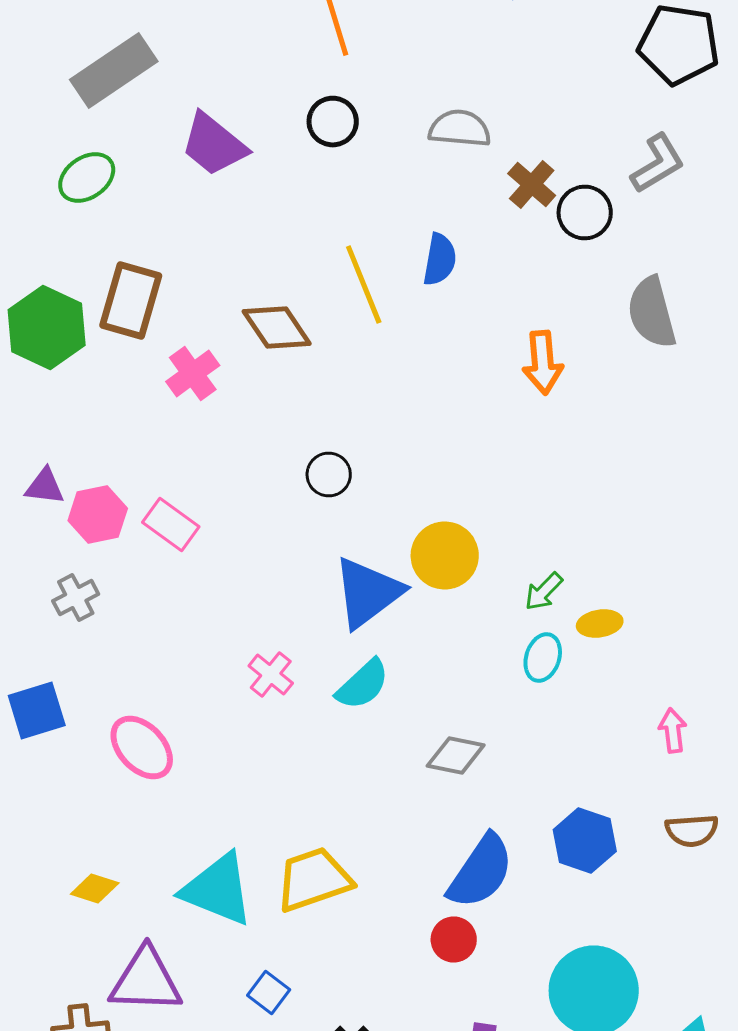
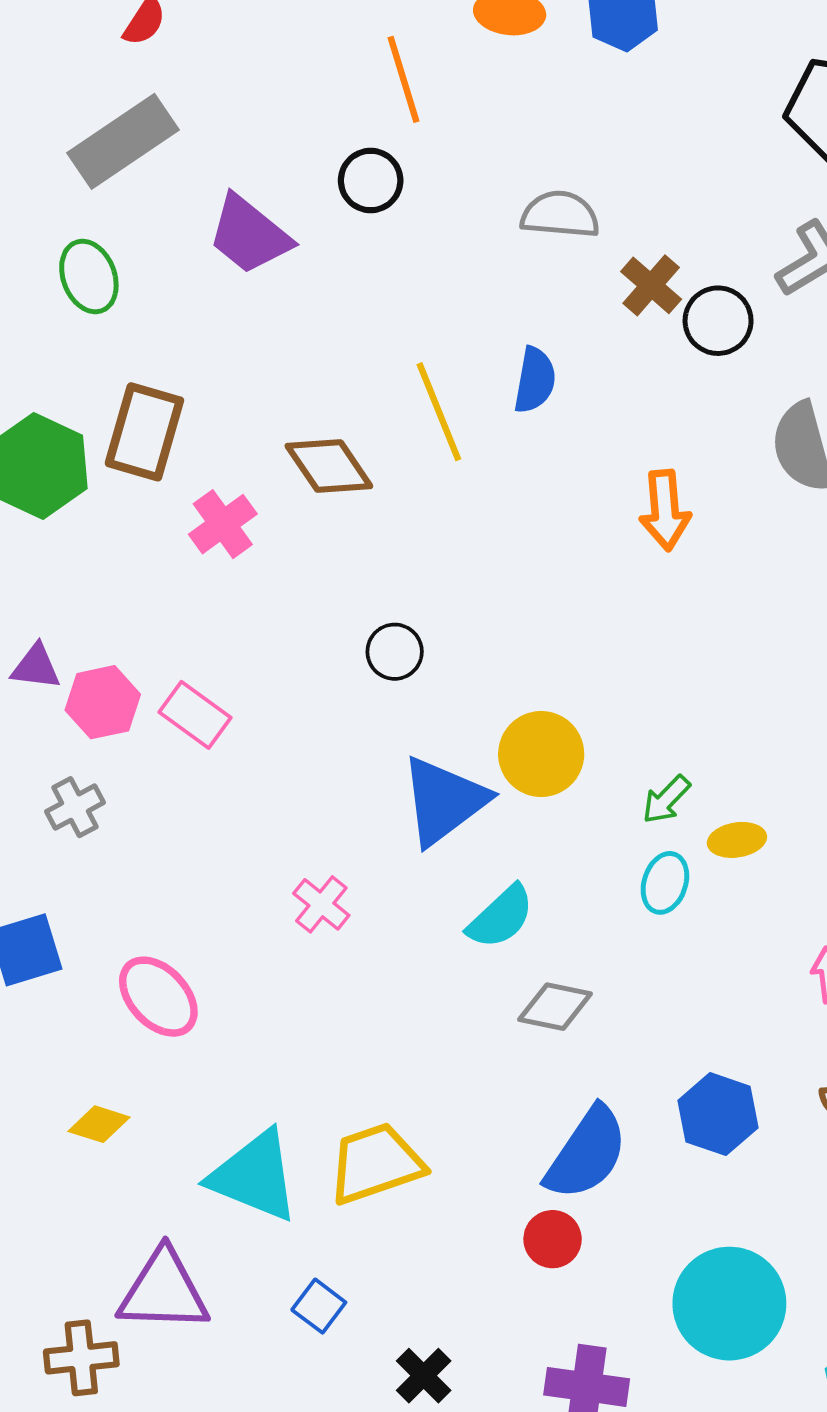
black circle: (333, 122) -> (371, 180), moved
green ellipse: (87, 178) -> (89, 277), turned -76
cyan semicircle: (363, 684) -> (501, 917), moved
yellow diamond: (95, 888) -> (99, 1124), moved

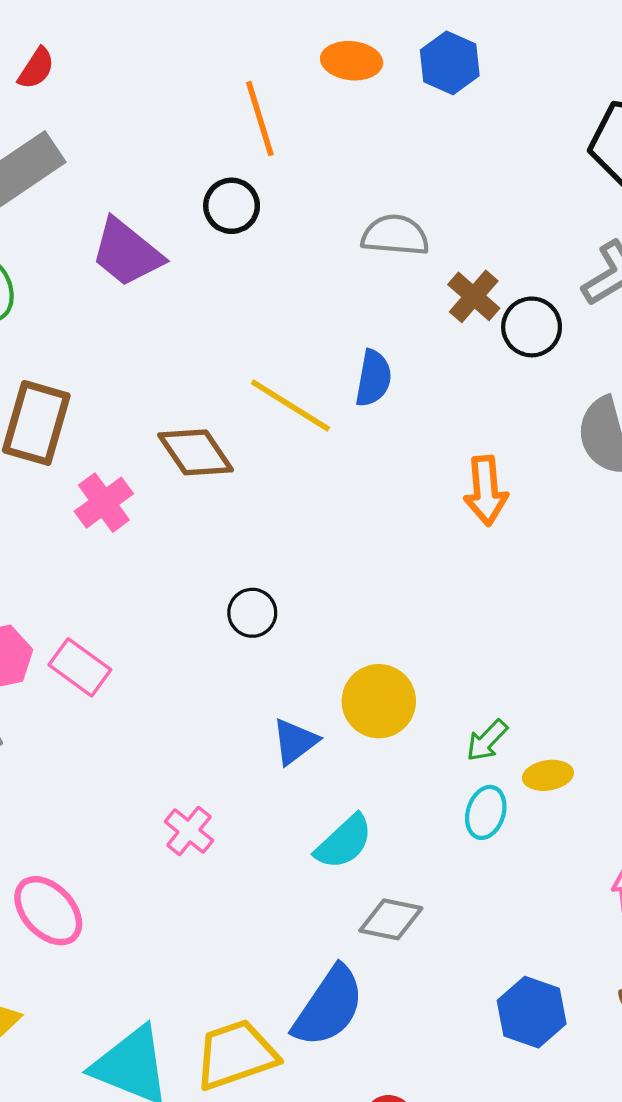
yellow line: (439, 412) -> (290, 405), turned -36
blue triangle: (444, 801) -> (295, 742), size x0.6
blue semicircle: (587, 1153) -> (329, 1007), moved

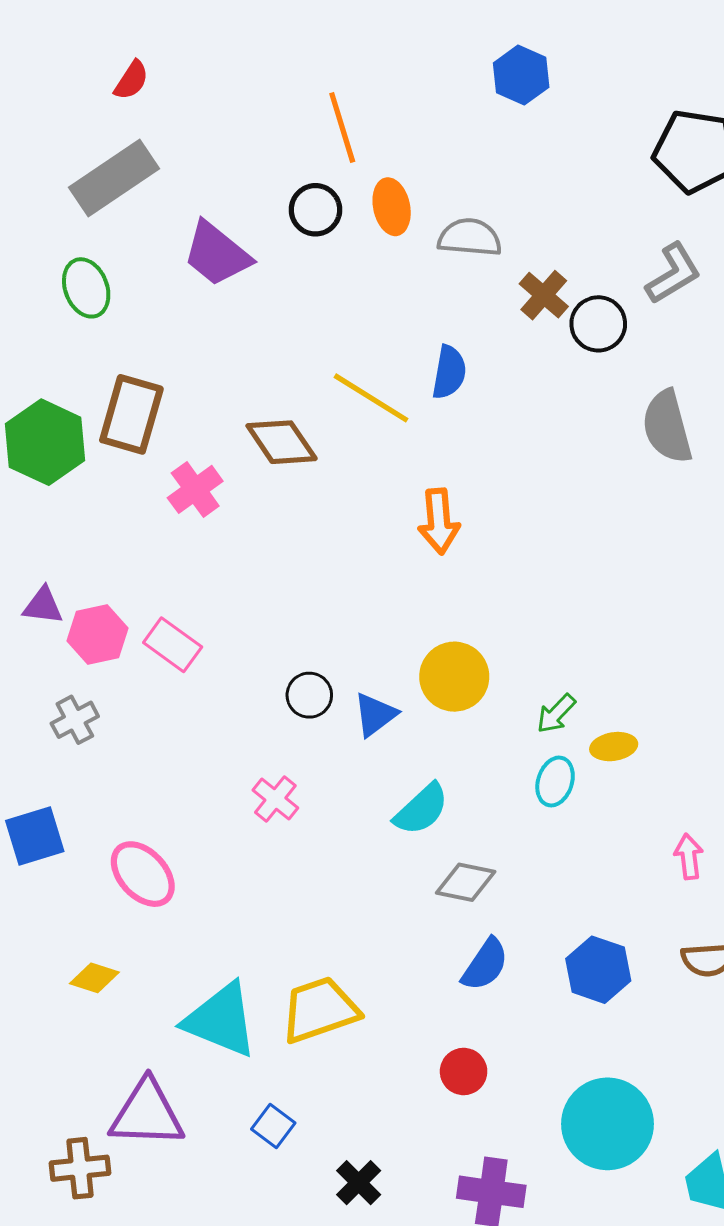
orange ellipse: (352, 61) -> (392, 207), moved, turned 72
orange arrow: (486, 491) -> (439, 521), moved
black circle: (252, 613) -> (309, 695), moved
blue semicircle: (329, 1007) -> (485, 965), moved, size x0.7

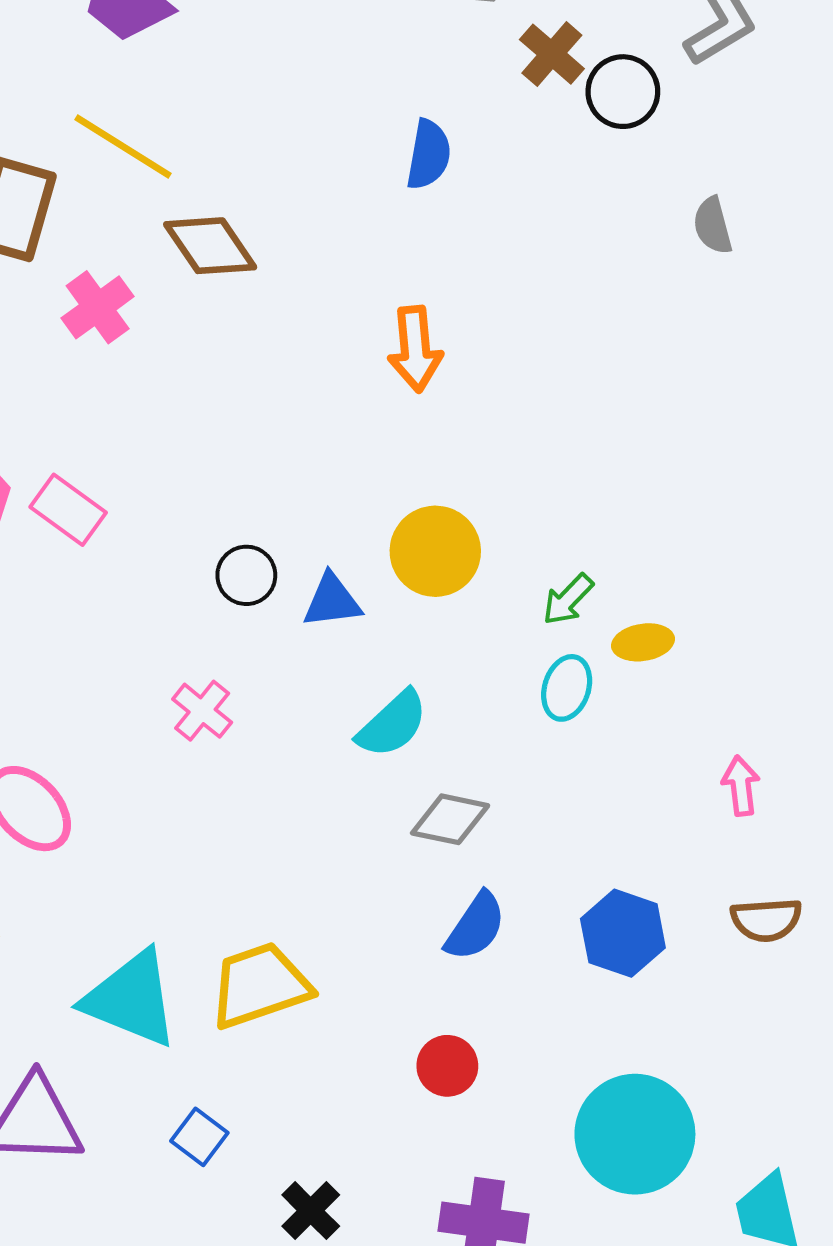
yellow line: (371, 398) -> (123, 147), moved
gray semicircle: (667, 427) -> (713, 226), size x0.6
blue triangle: (375, 715) -> (332, 601), turned 30

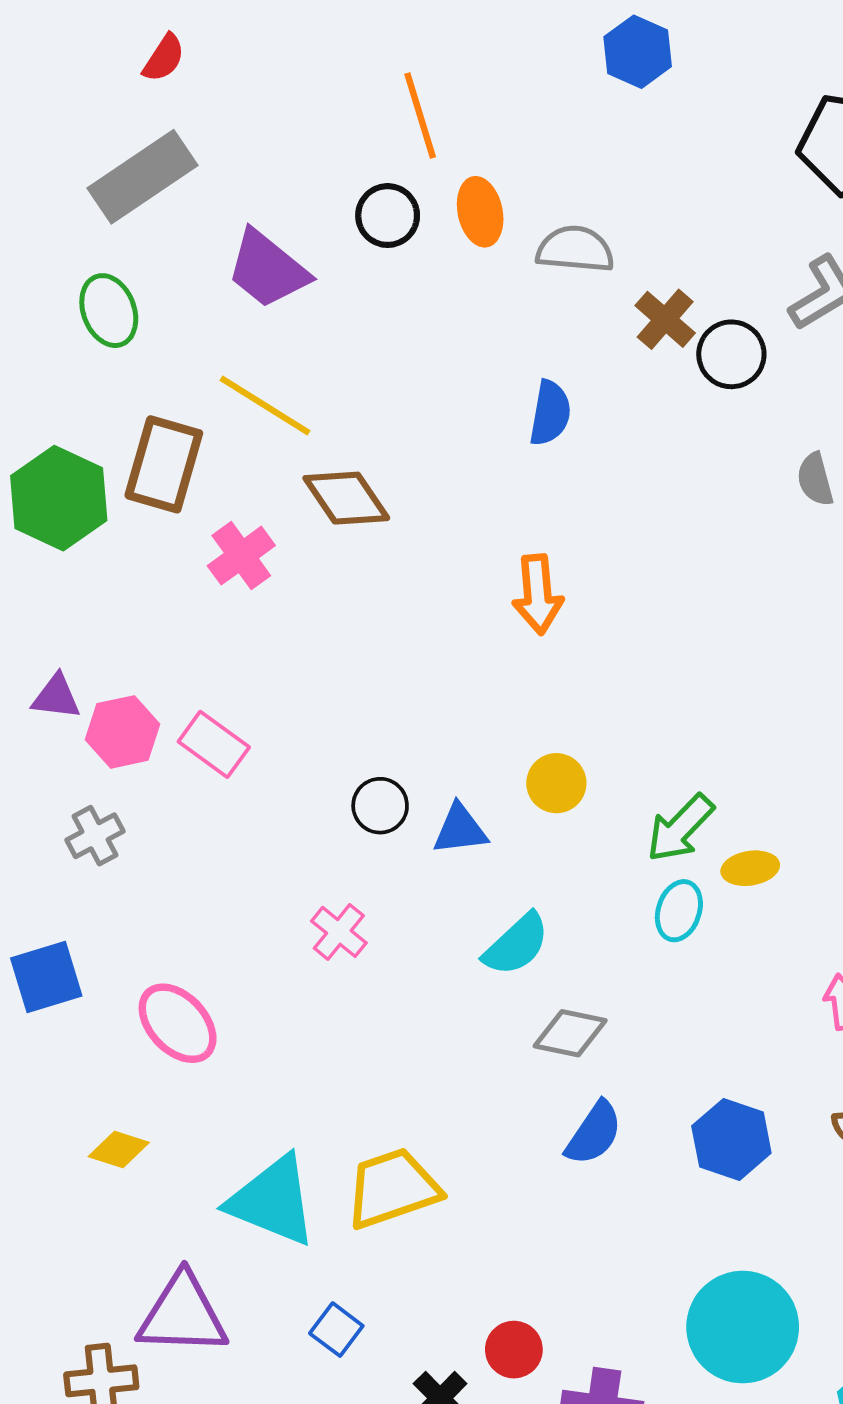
yellow circle: (435, 551) -> (556, 783), size x0.7
green arrow: (568, 599) -> (680, 828), size x1.4
red circle: (447, 1066) -> (514, 1350), moved

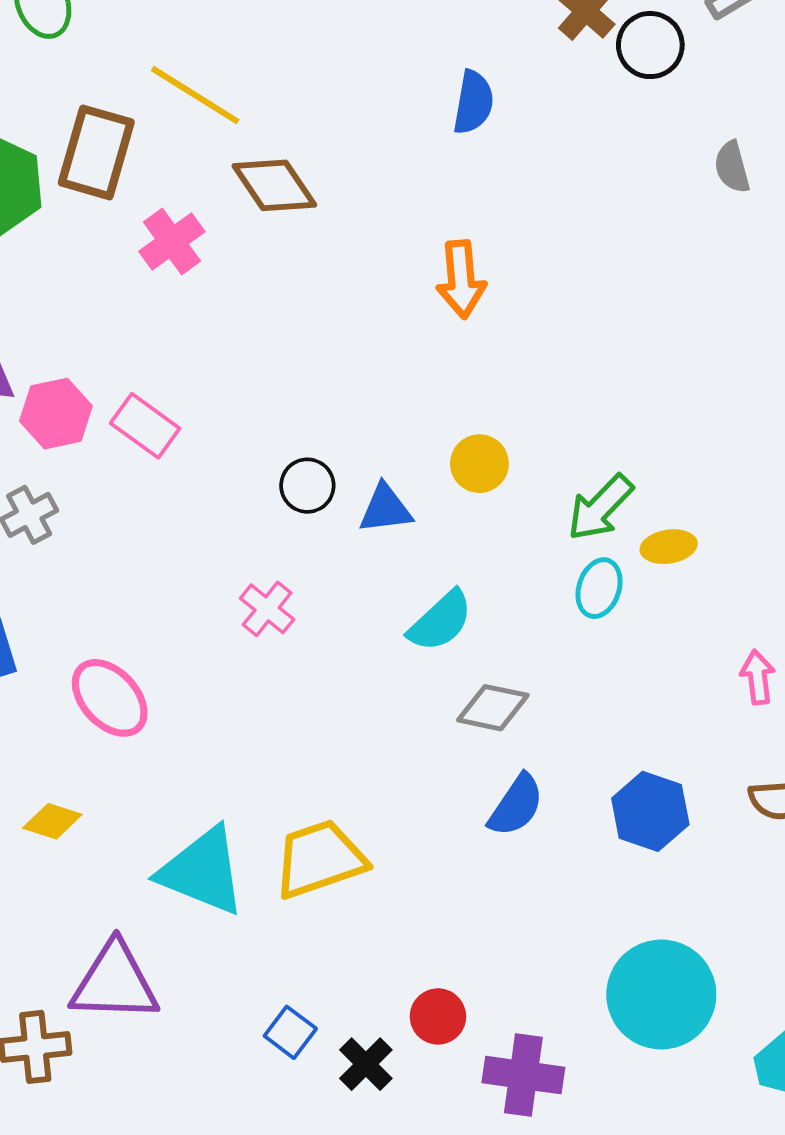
blue square: (336, 1330) -> (290, 1032), moved

